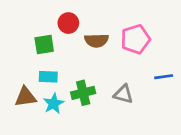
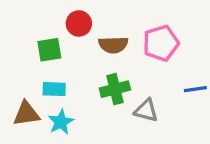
green cross: (83, 93) -> (115, 89), moved

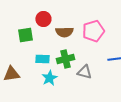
cyan rectangle: (54, 89) -> (42, 59), moved
cyan star: (61, 122) -> (49, 78), moved

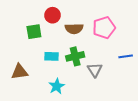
gray triangle: (84, 72) -> (95, 70), turned 42
cyan star: (49, 78) -> (57, 86), moved

